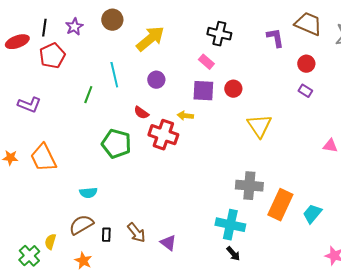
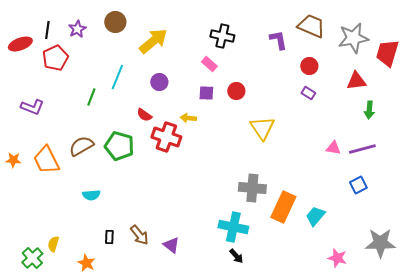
cyan line: (114, 75) -> (117, 77), turned 35
purple square: (203, 91) -> (206, 93), size x0.7
brown semicircle: (81, 225) -> (81, 146), moved

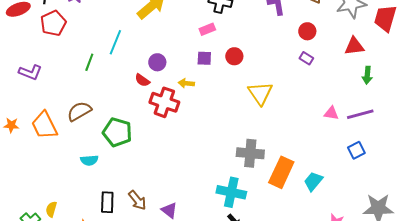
pink rectangle: (209, 64) -> (207, 29), turned -63
purple circle: (159, 82) -> (157, 62), moved
green pentagon: (119, 146) -> (117, 132), moved
black rectangle: (109, 237) -> (107, 202), size x1.5

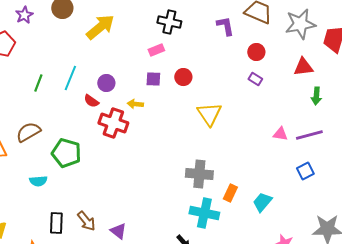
cyan line: (115, 42) -> (70, 78), moved
orange rectangle: (281, 172) -> (230, 193), size x0.6
cyan cross: (231, 192) -> (204, 213), moved

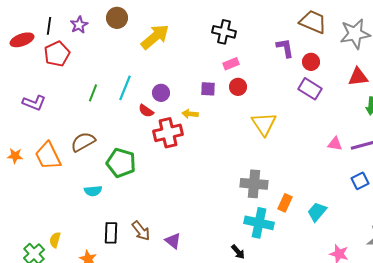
purple L-shape: (225, 26) -> (285, 48), moved
pink rectangle: (156, 50) -> (231, 64), moved
purple rectangle: (255, 79) -> (310, 89), size x1.6
red cross: (113, 123) -> (168, 133), turned -32

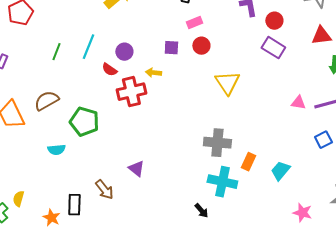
black rectangle: (111, 233) -> (74, 205), moved
purple triangle: (173, 241) -> (136, 169), moved

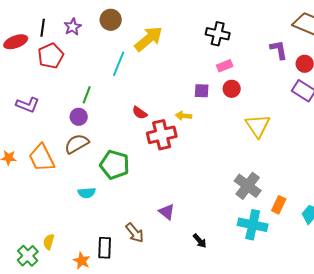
cyan line: (88, 47) -> (119, 64), moved
purple circle: (124, 52) -> (79, 117), moved
gray cross: (217, 143) -> (248, 186), turned 32
black arrow: (201, 211) -> (200, 241), moved

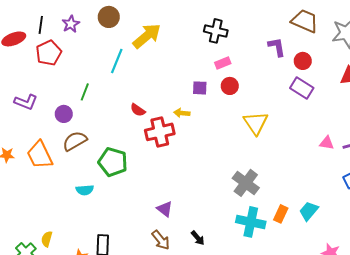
purple circle: (79, 117) -> (64, 114), moved
orange rectangle: (279, 205) -> (281, 214), moved
brown arrow: (135, 233) -> (161, 240), moved

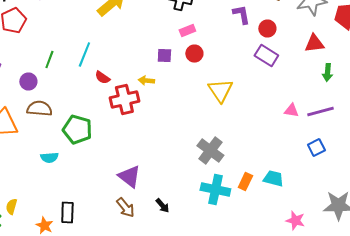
cyan line: (117, 61) -> (84, 54), moved
brown semicircle: (75, 141) -> (39, 108), turned 35
purple triangle: (165, 209) -> (129, 176), size x1.4
cyan trapezoid: (309, 211) -> (273, 178), turned 65

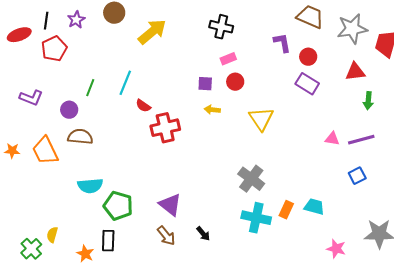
yellow arrow: (146, 80) -> (212, 110), moved
green pentagon: (77, 130) -> (118, 206), moved
cyan semicircle: (49, 158) -> (90, 186), size x1.4

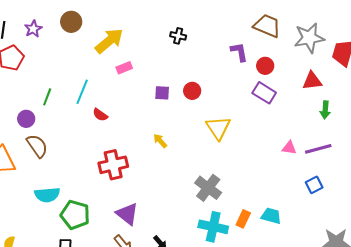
black cross: (221, 27) -> (178, 36), size x0.7
pink rectangle: (228, 59) -> (124, 68), moved
yellow arrow: (212, 110) -> (160, 141), moved, turned 42
red cross: (165, 128) -> (113, 165), moved
brown semicircle: (80, 137) -> (37, 146), turned 50

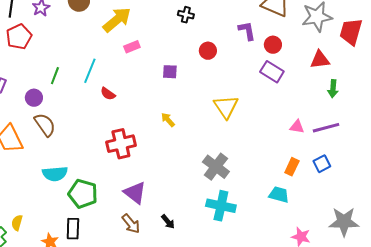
red circle: (192, 91) -> (208, 51), moved
orange rectangle: (243, 219) -> (292, 167), moved

